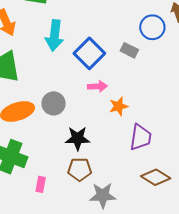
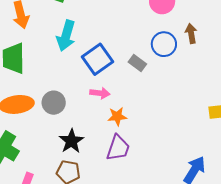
purple trapezoid: (141, 137) -> (118, 148), moved
black star: (78, 138) -> (71, 141), turned 30

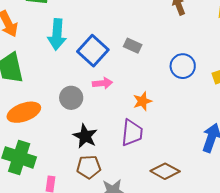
blue circle: (164, 44) -> (183, 66), moved
gray circle: (54, 103) -> (71, 98), moved
orange star: (117, 116) -> (142, 101), moved

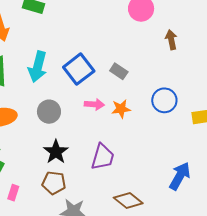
cyan arrow: (57, 34) -> (38, 67), moved
pink arrow: (102, 83) -> (94, 104), moved
orange star: (142, 101) -> (121, 109), moved

